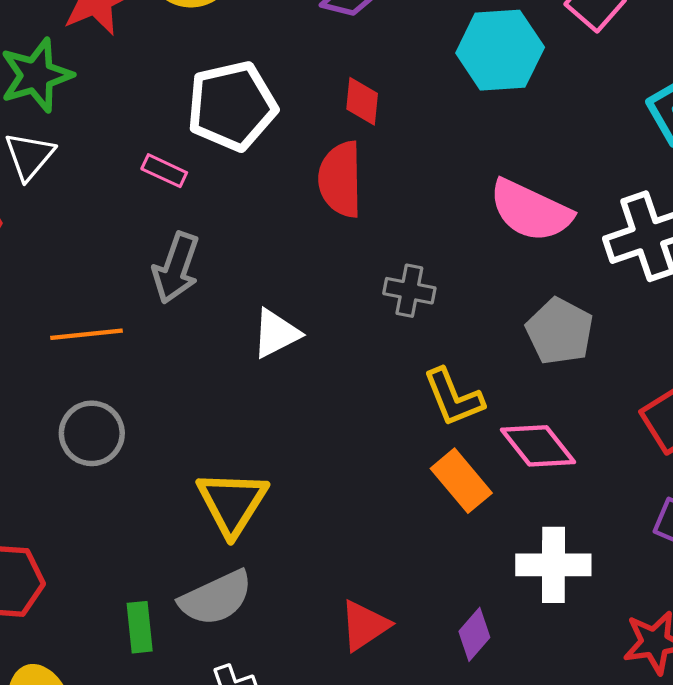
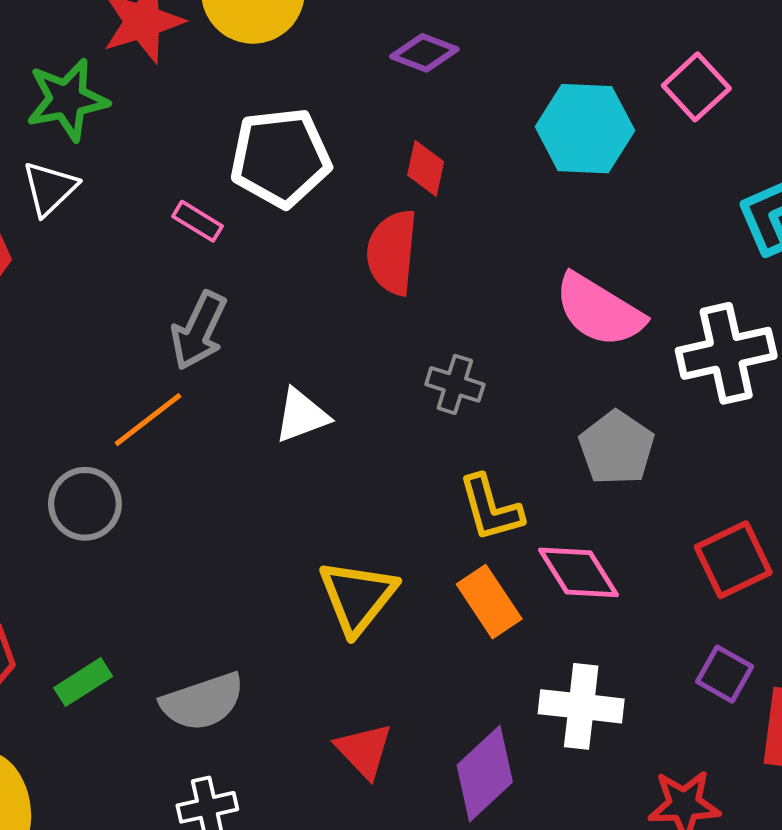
orange line: (86, 334) -> (148, 420), moved, turned -38
yellow triangle: (232, 503) -> (358, 597), moved
red triangle: (365, 625) -> (364, 750), turned -46
green rectangle: (140, 627) -> (83, 682), moved, turned 57
purple diamond: (474, 634) -> (485, 774), size x1.6

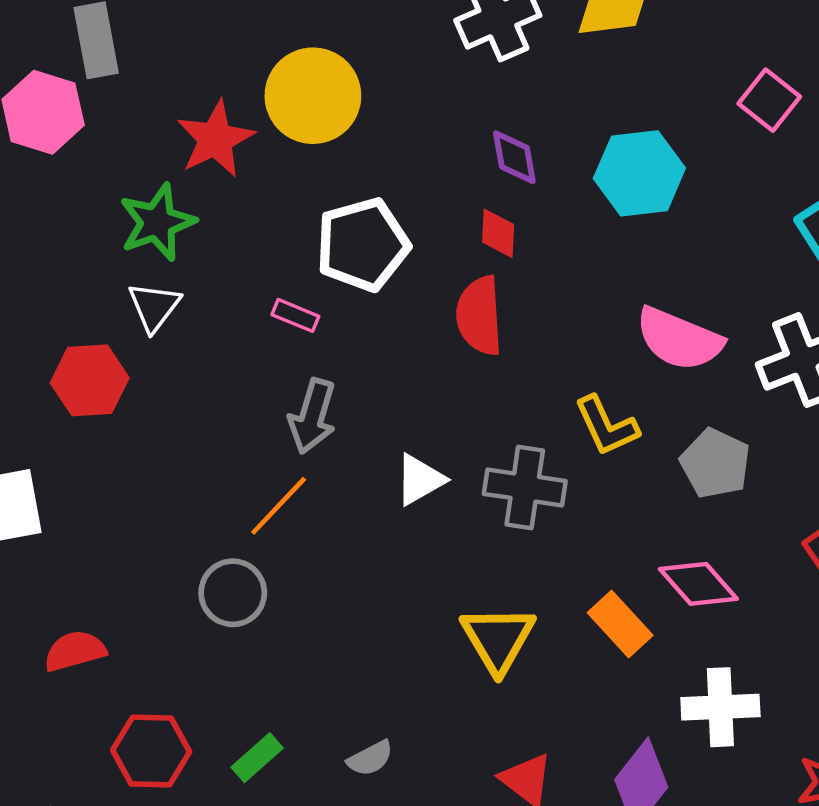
purple diamond: (424, 53) -> (514, 157), moved, turned 68
pink square: (696, 87) -> (769, 100), moved
gray cross: (455, 384) -> (525, 487), moved, size x1.5
yellow L-shape: (491, 508) -> (606, 426), moved
gray semicircle: (203, 702) -> (370, 758), size x0.6

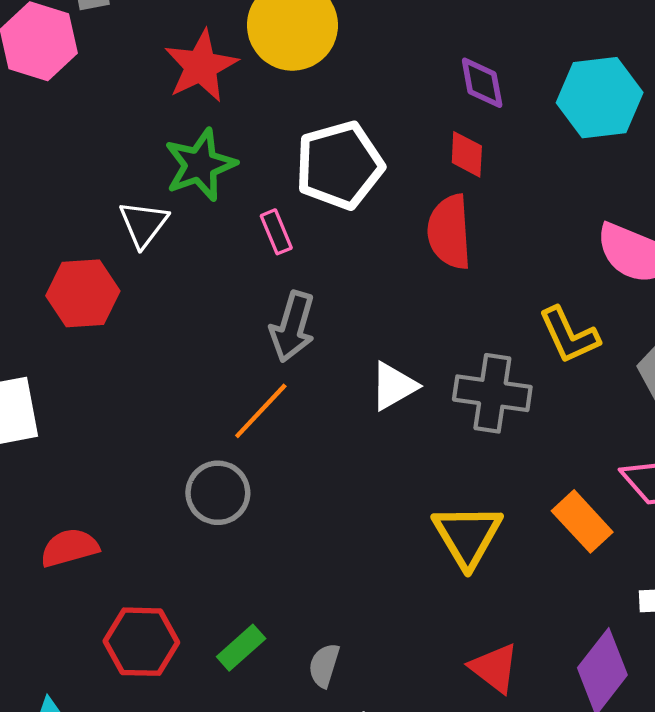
green star: (157, 222) -> (200, 165), moved
pink rectangle: (295, 315) -> (276, 232), turned 45
gray semicircle: (370, 758) -> (324, 665), moved, turned 135

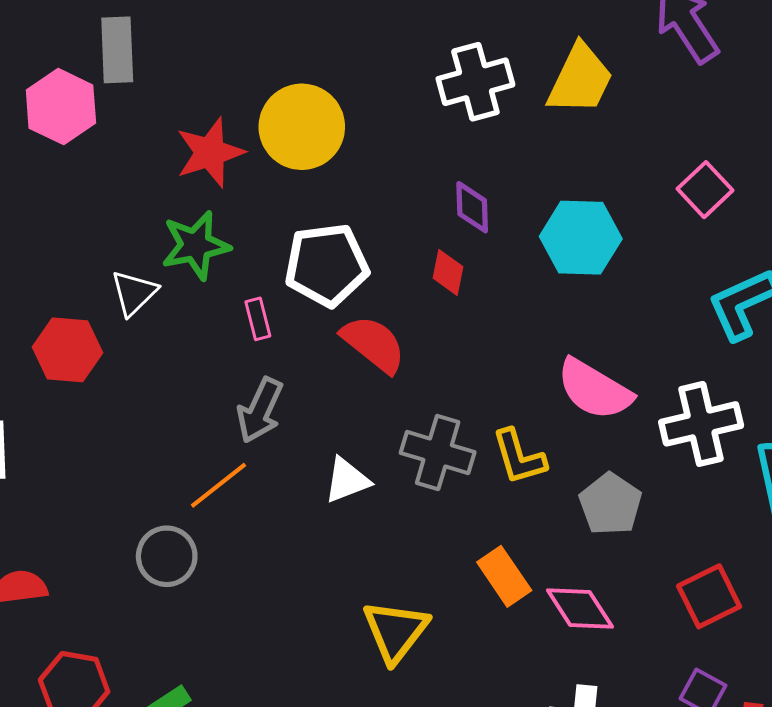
red semicircle: (449, 232) -> (374, 344), moved, turned 124
gray cross: (492, 393) -> (438, 452), moved
orange rectangle: (582, 521) -> (504, 576), moved

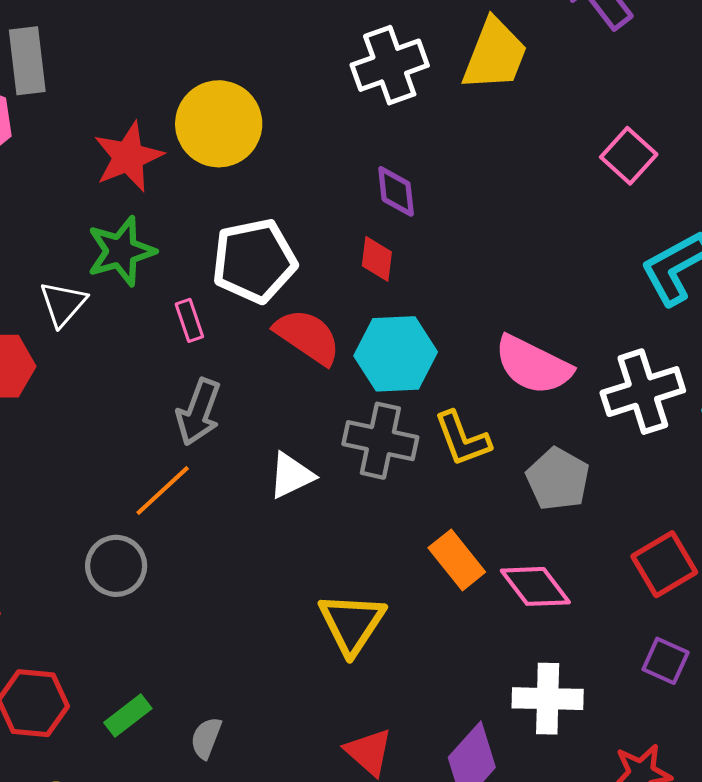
cyan hexagon: (581, 238) -> (396, 354), moved

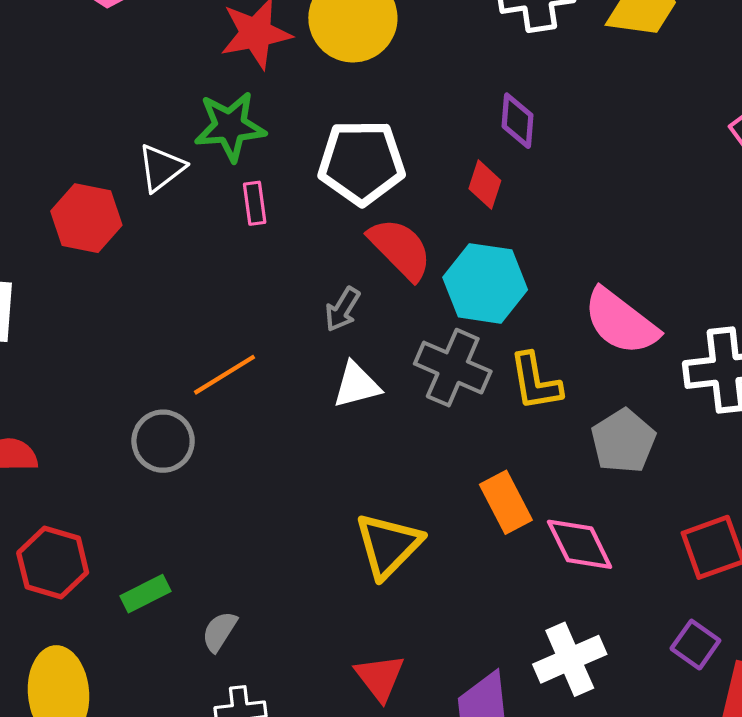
pink rectangle: (189, 320) -> (255, 203), moved
gray arrow: (199, 412) -> (342, 309), moved, size x0.7
white cross: (548, 699) -> (570, 659), turned -36

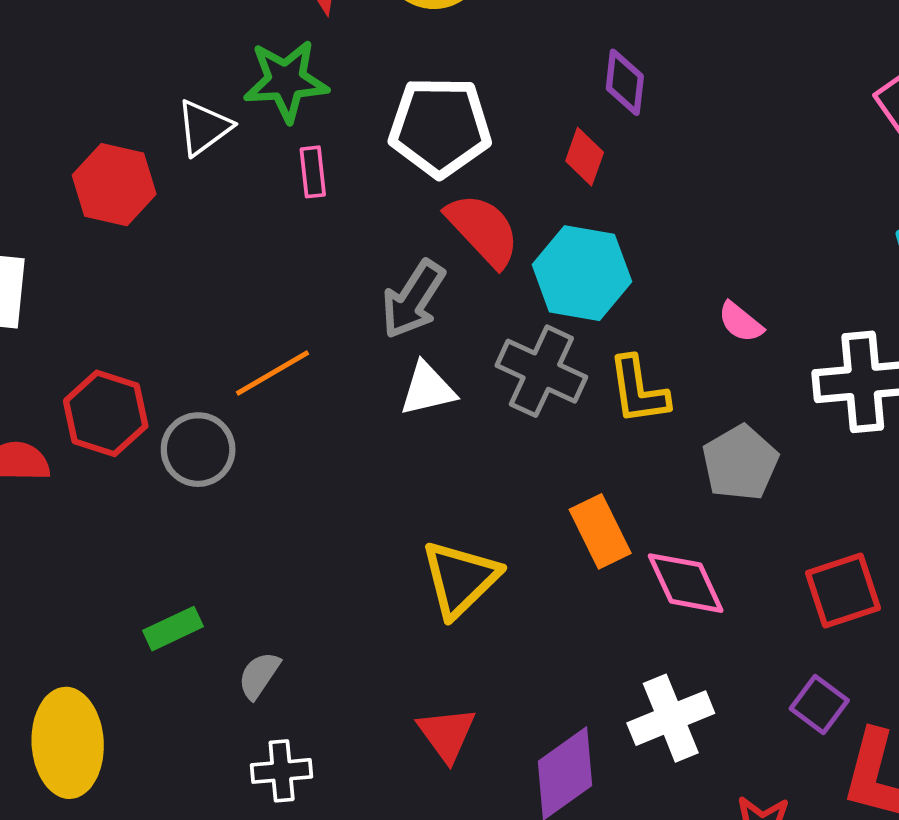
gray arrow: (342, 309) -> (413, 299), size x1.5
pink semicircle: (621, 322) -> (741, 322), size x0.5
red hexagon: (53, 563) -> (106, 413), moved

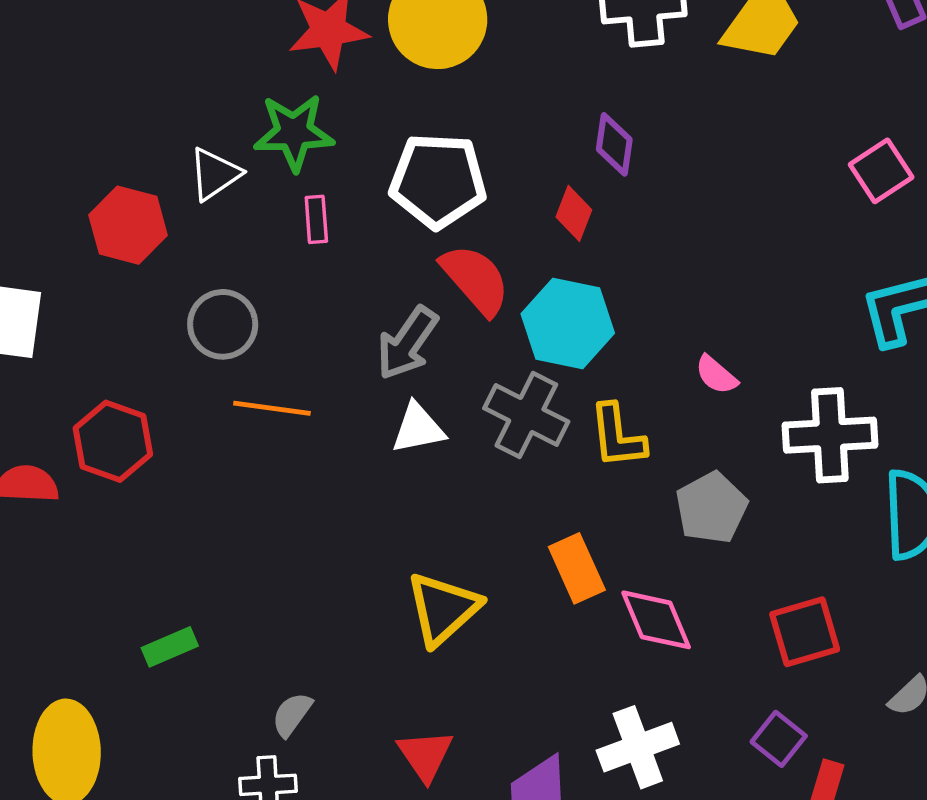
orange line: (272, 373) -> (272, 408), turned 36
gray circle: (198, 450) -> (223, 324), moved
gray semicircle: (259, 675) -> (292, 714), moved

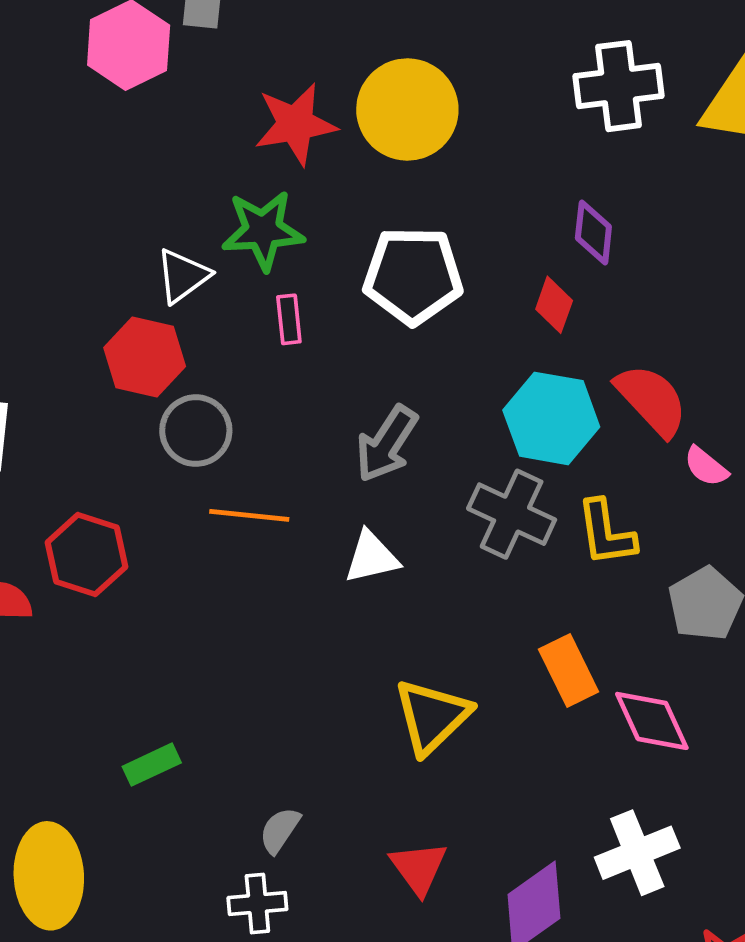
red hexagon: (128, 225) -> (145, 357), moved
red semicircle: (475, 279) -> (652, 400), moved
white triangle: (418, 428) -> (372, 557), moved

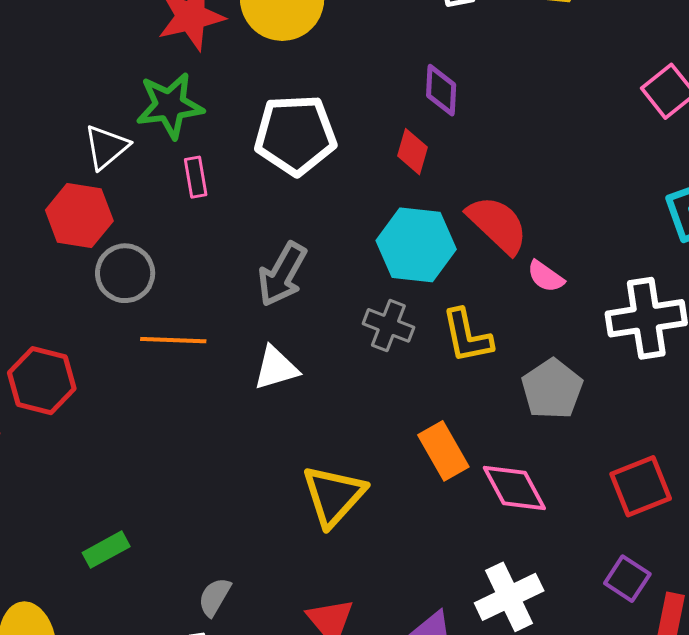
gray cross: (512, 514) -> (388, 325), size x0.7

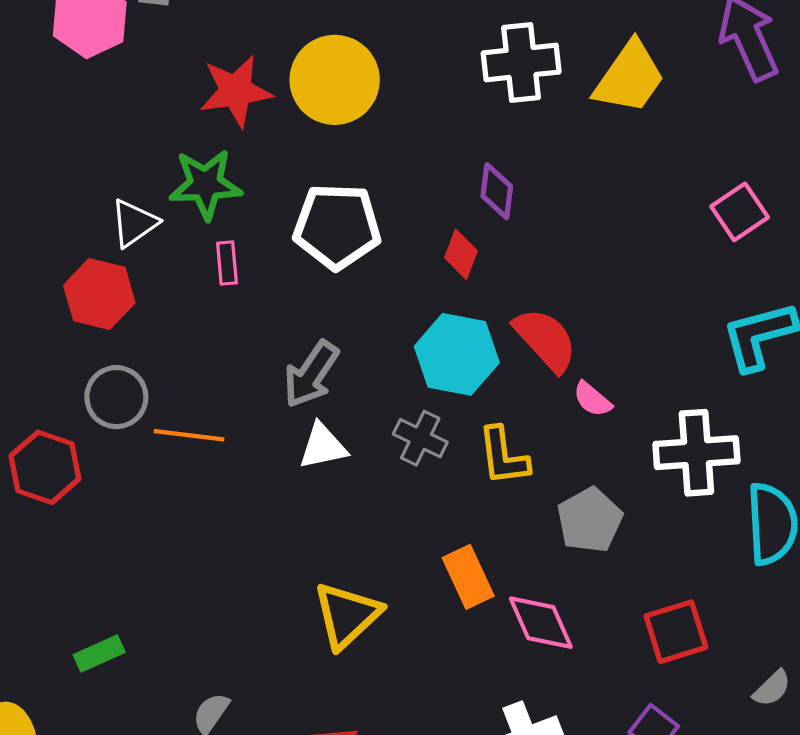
gray circle: (125, 273) -> (116, 397), moved
white triangle: (276, 368) -> (323, 446), moved

